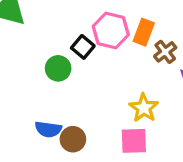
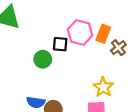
black square: (83, 47) -> (60, 44), turned -35

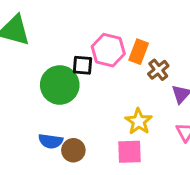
green circle: (43, 59) -> (60, 85), size x1.6

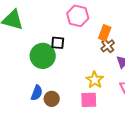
pink hexagon: (108, 50) -> (78, 16), moved
orange rectangle: (139, 52) -> (105, 33), moved
blue semicircle: (51, 141) -> (37, 93), turned -77

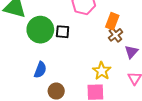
green circle: (43, 56) -> (40, 30), moved
blue semicircle: (37, 93) -> (40, 70), moved

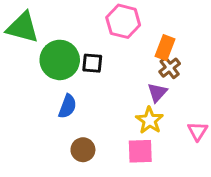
purple triangle: (131, 52) -> (157, 92), moved
blue semicircle: (40, 70) -> (67, 106), moved

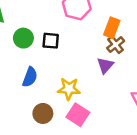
green circle: (60, 60) -> (23, 38), size x0.6
yellow star: (149, 120) -> (69, 89), moved, turned -30
pink square: (140, 151) -> (78, 115), moved, turned 35

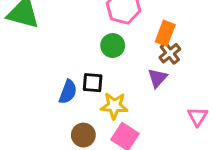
green circle: (23, 38) -> (113, 46), moved
black square: (51, 41) -> (93, 83), moved

